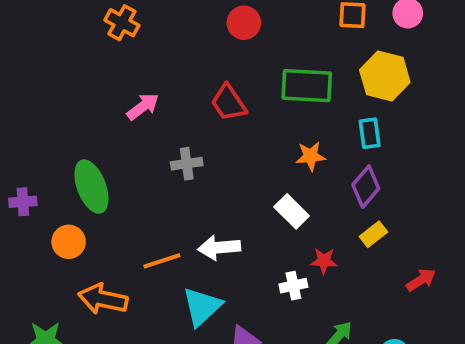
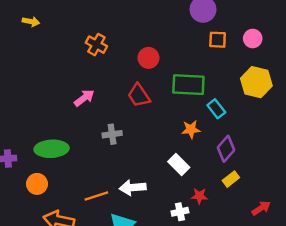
orange cross: (122, 23) -> (96, 45), moved
red circle: (244, 23) -> (148, 58), moved
yellow hexagon: (385, 76) -> (256, 82), moved
cyan rectangle: (370, 133) -> (216, 109), moved, turned -30
green ellipse: (91, 187) -> (52, 149), turned -72

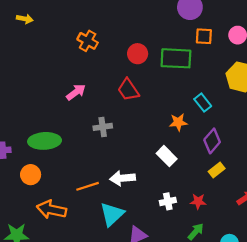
green rectangle: (188, 85) -> (176, 58), moved
red star: (199, 196) -> (198, 201), moved

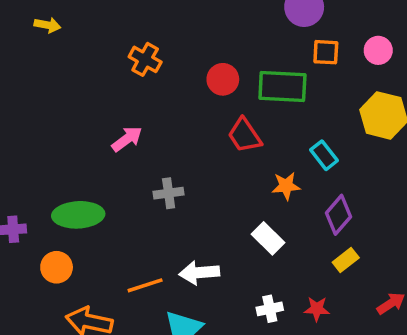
red trapezoid: (128, 90) -> (244, 135), moved

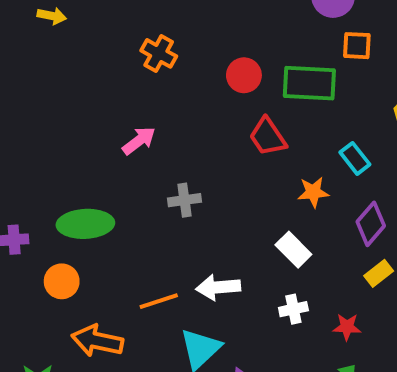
white cross: (270, 309) -> (293, 309), moved

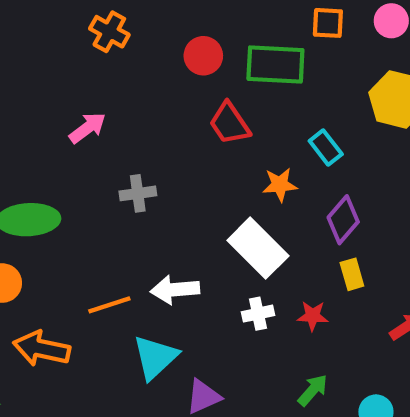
white rectangle: (293, 250) -> (258, 248), size x1.5
yellow rectangle: (379, 273) -> (352, 274), turned -68
red star: (347, 327) -> (313, 316), moved

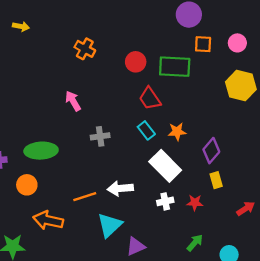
pink arrow: (88, 128) -> (73, 101), turned -84
cyan rectangle: (326, 148) -> (146, 130), moved

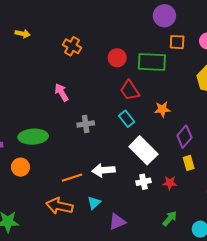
yellow arrow: (21, 26) -> (23, 34), moved
orange star: (177, 132) -> (162, 109), moved
orange arrow: (48, 220) -> (59, 206), moved
cyan triangle: (110, 225) -> (94, 203), size x0.6

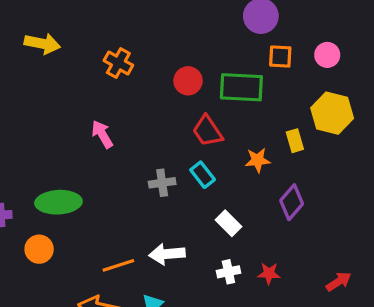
yellow arrow: (23, 34) -> (42, 44), size x1.5
gray cross: (86, 124) -> (162, 183), moved
white rectangle: (143, 150) -> (228, 223), size x0.6
yellow rectangle: (189, 163) -> (295, 141), moved

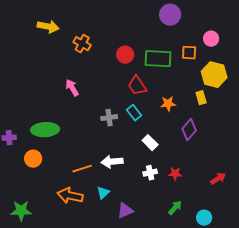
yellow arrow: (42, 44) -> (48, 27), moved
orange square: (280, 57) -> (189, 53), moved
yellow rectangle: (295, 141) -> (201, 98), moved

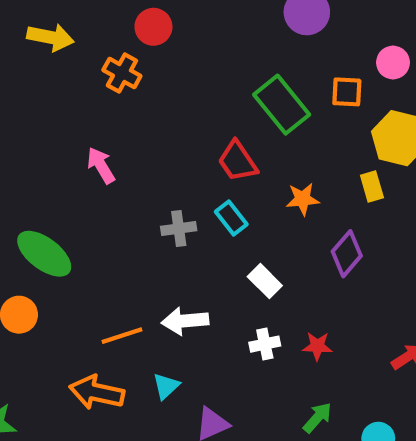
red circle: (125, 55) -> (153, 27), moved
green rectangle: (158, 59) -> (282, 105), turned 48
green ellipse: (45, 130) -> (44, 254), turned 40

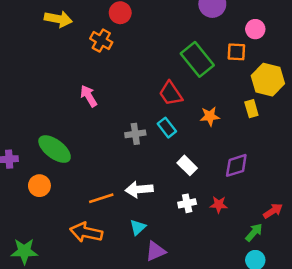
pink circle: (393, 63) -> (255, 29), moved
purple diamond: (347, 254) -> (236, 165), moved, turned 32
cyan triangle: (166, 386) -> (138, 227), moved
green arrow: (317, 418) -> (254, 232), moved

